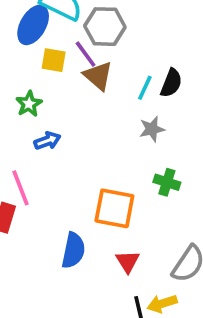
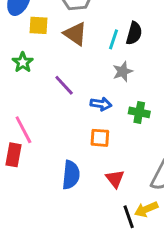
purple line: (86, 54) -> (64, 85), moved
blue arrow: (47, 141) -> (101, 104), moved, turned 36
orange square: (114, 208) -> (100, 138), size x0.6

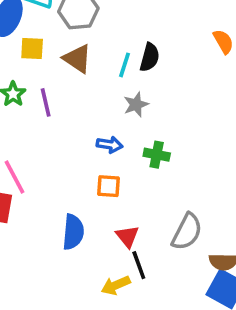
purple line: (64, 85) -> (46, 102), moved, turned 30
yellow arrow: (146, 209) -> (116, 285), moved
black line: (129, 217) -> (139, 265), moved

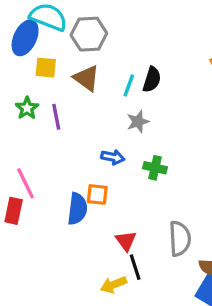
orange square: (109, 186) -> (97, 194), moved
blue semicircle: (73, 232) -> (77, 209), moved
gray semicircle: (187, 232) -> (180, 239), turned -32

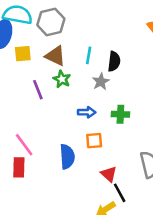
black semicircle: (152, 79) -> (114, 61), moved
green star: (27, 108) -> (62, 79), moved
orange square: (97, 194) -> (94, 141), moved

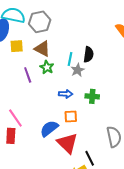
cyan line: (89, 55) -> (70, 59), moved
blue semicircle: (67, 157) -> (49, 129), turned -126
red triangle: (109, 174) -> (67, 143), moved, size x1.6

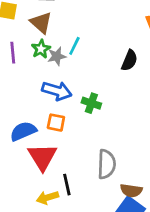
black semicircle: (89, 54) -> (129, 60), moved
gray star: (78, 70) -> (57, 56), moved
blue arrow: (66, 94) -> (57, 91), size x1.5

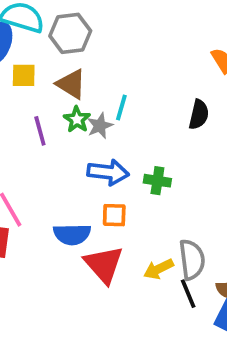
blue semicircle: (23, 131) -> (72, 234), turned -148
black line: (67, 185) -> (188, 294), moved
yellow arrow: (47, 198) -> (159, 269), moved

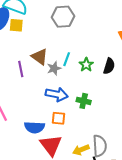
gray hexagon: (70, 33) -> (63, 17), moved
yellow square: (24, 75) -> (16, 25), moved
brown triangle: (71, 84) -> (40, 57), moved
green star: (77, 119) -> (86, 65), moved

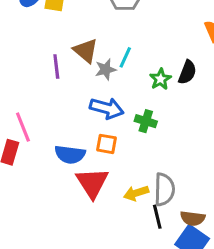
green star: (86, 65) -> (160, 79), moved

